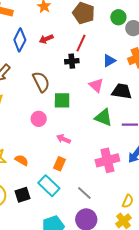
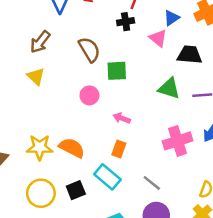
pink triangle: (96, 85) -> (158, 38), moved
orange semicircle: (22, 160) -> (72, 148), size x1.5

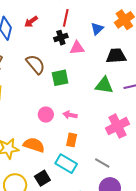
pink triangle: (158, 38) -> (77, 48), moved, turned -35
pink circle: (89, 95) -> (46, 115), moved

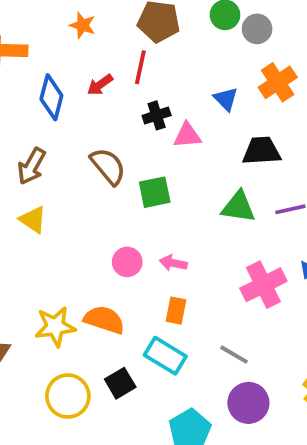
red line: (66, 18) -> (140, 67), moved
blue triangle: (97, 29) -> (226, 99), turned -32

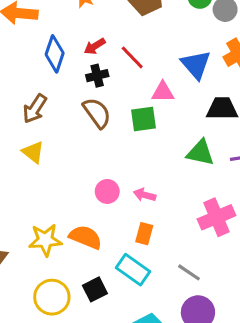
red line: (140, 67) -> (132, 57), moved, turned -60
blue triangle: (226, 99) -> (196, 65), size x1.5
black cross: (157, 115) -> (97, 76), moved
green square: (155, 192) -> (144, 119), moved

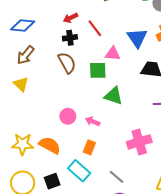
blue diamond: (55, 54) -> (23, 26), moved, turned 70
green triangle: (200, 153) -> (114, 96), moved

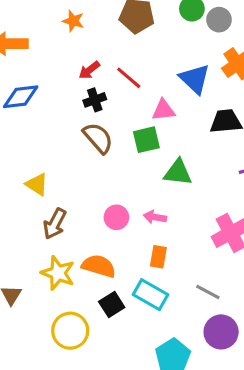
brown arrow: (26, 55) -> (55, 224), moved
yellow star: (23, 144) -> (58, 273), turned 30
black square: (52, 181) -> (112, 304), moved

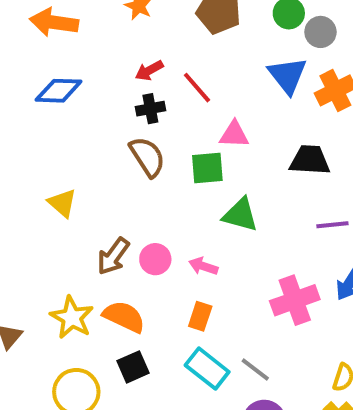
blue triangle: (195, 79) -> (287, 75), moved
brown arrow: (55, 224) -> (113, 256), moved
cyan rectangle: (151, 295) -> (207, 369), moved

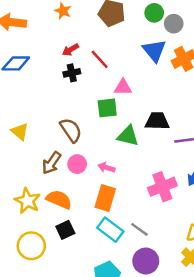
brown semicircle: (147, 157) -> (71, 130), moved
black trapezoid: (310, 160) -> (157, 121), moved
orange rectangle: (200, 316) -> (105, 198), size x1.5

